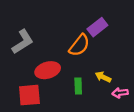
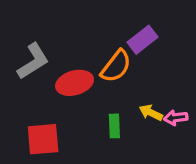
red ellipse: (48, 70) -> (75, 83), moved
pink arrow: (120, 93) -> (176, 118), moved

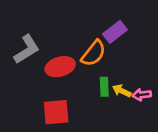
green rectangle: (114, 126) -> (104, 87), moved
red square: (43, 139) -> (56, 112), moved

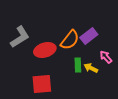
purple rectangle: (115, 32) -> (89, 36), moved
pink arrow: (142, 95) -> (106, 57), moved, turned 56

